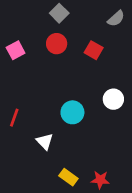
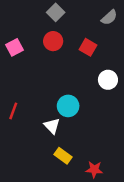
white circle: (113, 99) -> (108, 80), moved
white triangle: (45, 141) -> (52, 126), moved
yellow rectangle: (68, 177) -> (63, 156), moved

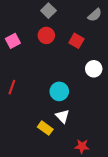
red line: (13, 111) -> (12, 87), moved
white triangle: (52, 126) -> (62, 116), moved
yellow rectangle: (63, 156) -> (45, 128), moved

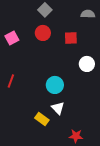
gray semicircle: (95, 15) -> (88, 14), turned -136
red square: (76, 41) -> (71, 38), turned -32

